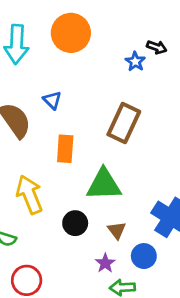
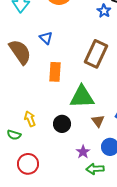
yellow arrow: (29, 195) -> (30, 119), moved, size x0.6
brown triangle: (117, 230) -> (98, 121), moved

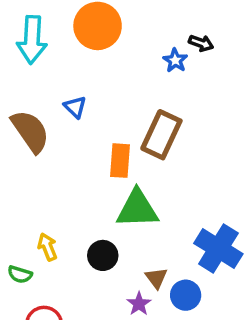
orange rectangle: (55, 72) -> (120, 161), moved
brown triangle: (98, 121) -> (156, 278), moved

